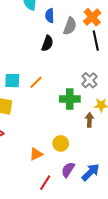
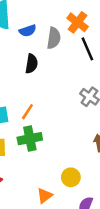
blue semicircle: (50, 16) -> (28, 31), turned -96
green cross: (70, 99) -> (30, 139), moved

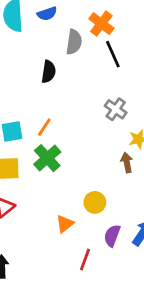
blue semicircle: (28, 31) -> (47, 14), moved
green cross: (30, 139) -> (47, 158), turned -30

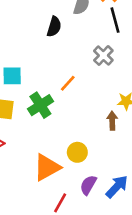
gray cross: (116, 109) -> (103, 56), moved
orange line: (44, 127) -> (68, 83), moved
orange triangle: (65, 224) -> (47, 167), size x1.6

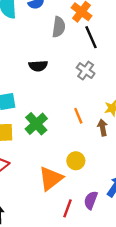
black semicircle: (54, 27) -> (38, 66), moved, turned 78
orange line: (68, 83) -> (78, 116), moved, turned -56
purple semicircle: (88, 185) -> (91, 200), moved

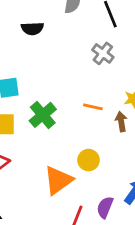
black semicircle: (38, 66) -> (32, 28), moved
orange line: (78, 116) -> (93, 107), turned -56

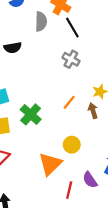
orange line: (93, 107) -> (69, 102), turned -56
purple semicircle: (105, 207) -> (90, 180), turned -49

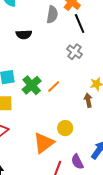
orange line: (69, 102) -> (54, 86), moved
green cross: (31, 114) -> (32, 85), moved

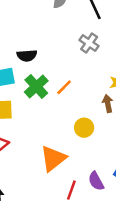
black semicircle: (24, 34) -> (27, 56), moved
yellow circle: (65, 128) -> (84, 128), moved

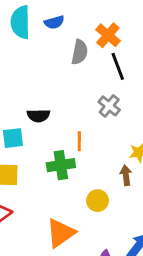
green cross: (36, 86) -> (61, 165), moved, turned 30
orange line: (64, 87) -> (79, 141), moved, turned -48

